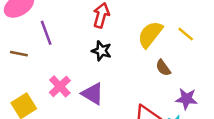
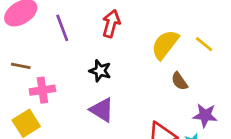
purple line: (46, 33) -> (62, 28), moved
black star: (101, 51) -> (100, 71), moved
pink cross: (60, 86) -> (42, 90), moved, turned 35

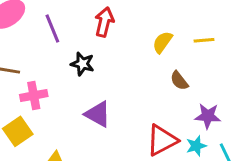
yellow line: (204, 44) -> (204, 40), turned -42
yellow semicircle: (165, 45) -> (162, 42), size x0.7
black star: (100, 71) -> (82, 64), moved

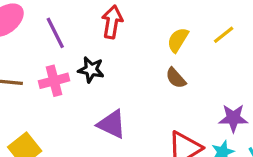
yellow line: (204, 40) -> (224, 35), turned -30
brown semicircle: (179, 81) -> (176, 78), moved
pink cross: (34, 96) -> (54, 81), moved

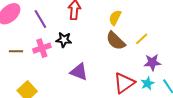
yellow line: (224, 35) -> (142, 39), moved
brown semicircle: (176, 78) -> (116, 41), size x1.5

